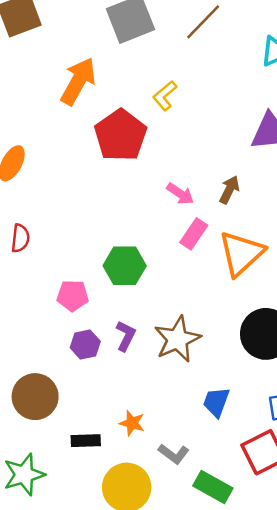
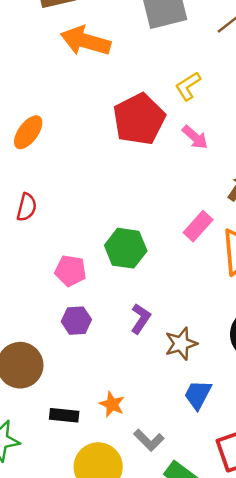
orange arrow: (78, 81) -> (86, 41), moved, turned -111
pink arrow: (180, 194) -> (195, 137), moved
purple L-shape: (126, 336) -> (141, 319), moved
brown star: (177, 339) -> (181, 344), moved, size x0.7

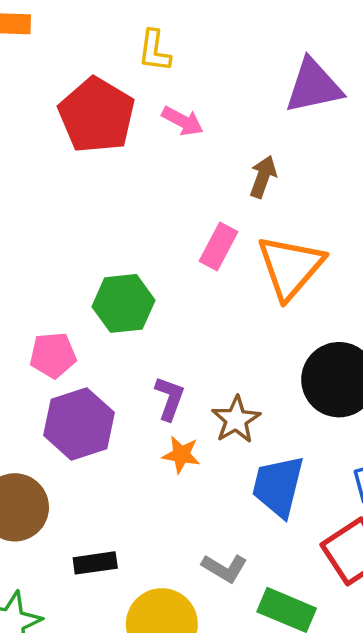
yellow L-shape: (188, 86) -> (155, 51), turned -36
purple hexagon: (76, 321) -> (79, 424), size x1.6
blue trapezoid: (198, 395) -> (278, 486), size x1.4
orange star: (112, 404) -> (181, 455), moved

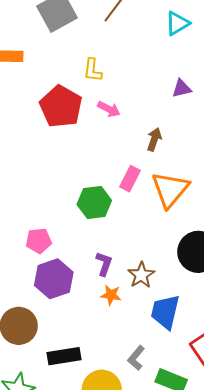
purple triangle: (314, 86) -> (182, 88), size x0.6
green hexagon: (123, 303) -> (94, 203), moved
black rectangle: (95, 563) -> (64, 356), size x1.4
gray L-shape: (225, 568) -> (136, 358), turned 100

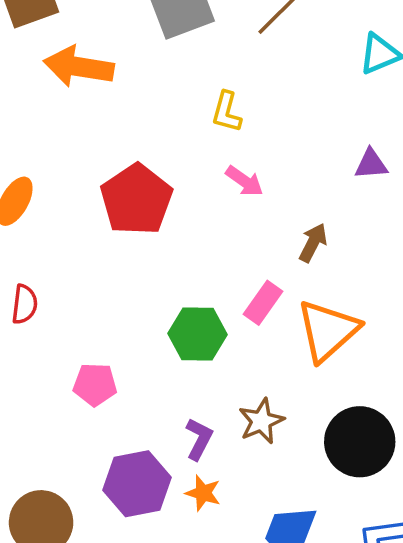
red pentagon: (61, 107) -> (136, 200), moved
brown star: (141, 275) -> (261, 421), moved
purple hexagon: (54, 279) -> (137, 484), moved

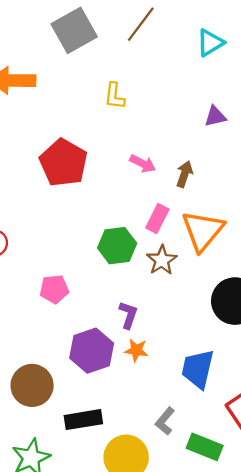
pink arrow: (244, 181) -> (143, 164), moved
brown star: (261, 421) -> (162, 260), moved

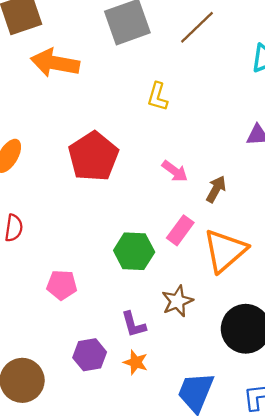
brown star: (162, 260) -> (177, 301), moved
purple L-shape: (128, 315) -> (134, 324), turned 136
purple hexagon: (92, 351) -> (90, 355), size x0.7

